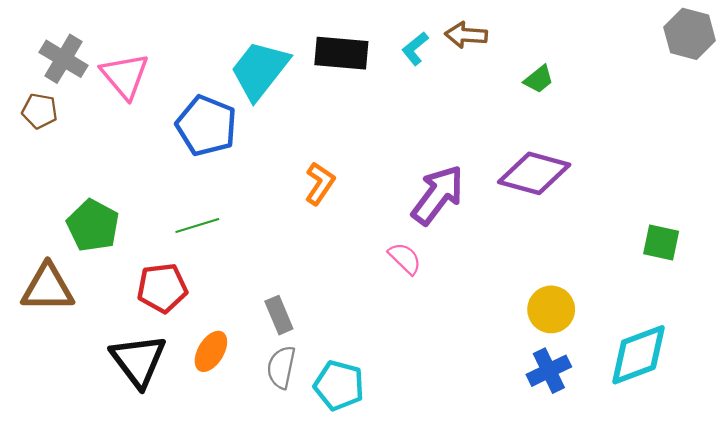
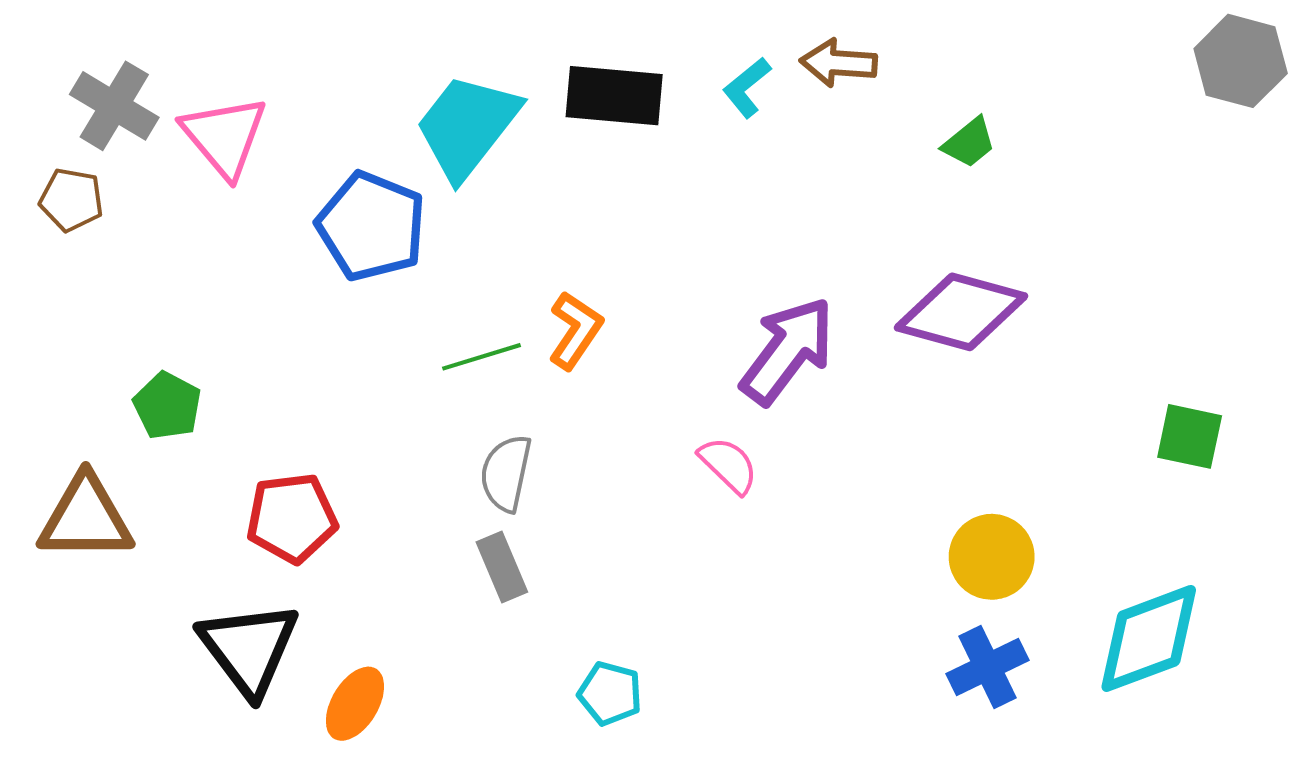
green pentagon: (93, 225) -> (167, 406), size x0.7
green line: (197, 225) -> (481, 357), moved
orange ellipse: (211, 351) -> (355, 704), moved
gray semicircle: (281, 367) -> (506, 473), moved
cyan pentagon: (339, 385) -> (610, 693), size x0.7

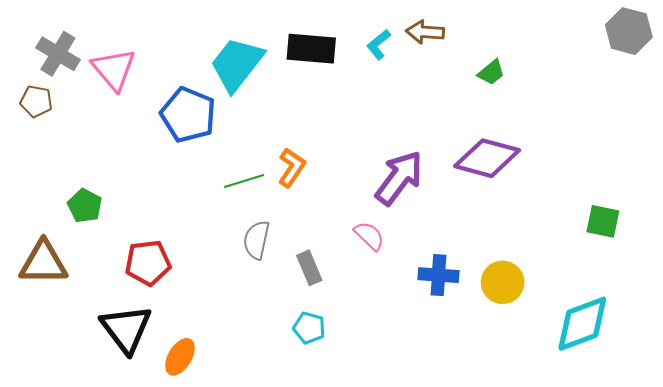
gray rectangle: (502, 567) -> (309, 268), moved
blue cross: (988, 667) -> (438, 275), moved, turned 30
cyan pentagon: (610, 693) -> (309, 328), moved

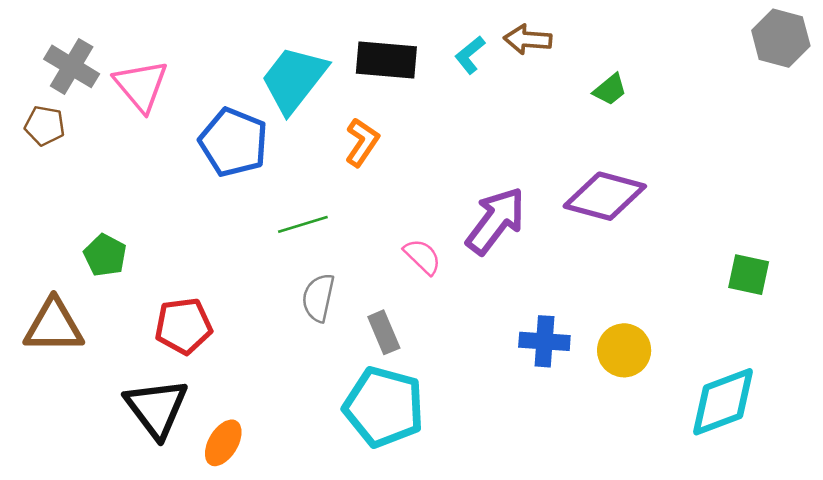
orange L-shape: (292, 168) -> (362, 142), moved
pink semicircle: (369, 236) -> (422, 257), moved
cyan pentagon: (309, 328) -> (384, 407), size x2.0

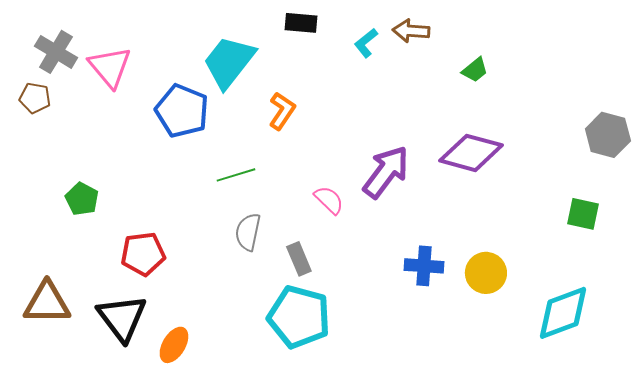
gray hexagon: (781, 38) -> (608, 135), moved
black rectangle: (386, 60) -> (301, 23), moved, size x0.7
brown triangle: (54, 326) -> (47, 303), moved

